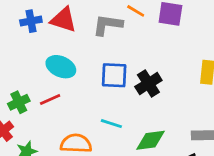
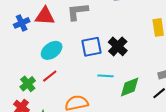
cyan ellipse: (61, 67) -> (52, 50), turned -45
cyan line: (111, 124) -> (105, 76), moved

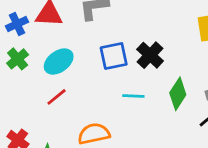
green cross: (28, 84) -> (18, 59), moved
green diamond: (130, 87) -> (178, 94), moved, turned -35

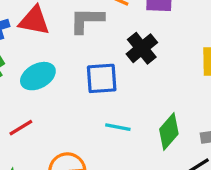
black cross: (150, 55) -> (142, 48), moved
red line: (56, 97) -> (21, 128), moved

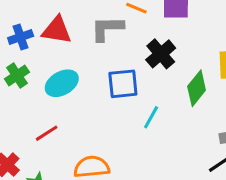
cyan line: (118, 127) -> (151, 117), moved, turned -70
green diamond: (169, 132) -> (197, 88), moved

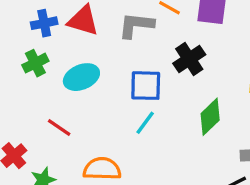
green diamond: (197, 88) -> (210, 117), moved
cyan line: (151, 117) -> (145, 123), moved
red line: (47, 133) -> (59, 127), turned 60

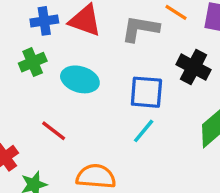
black cross: (189, 59) -> (193, 67), turned -32
cyan ellipse: (81, 77) -> (80, 79), turned 36

